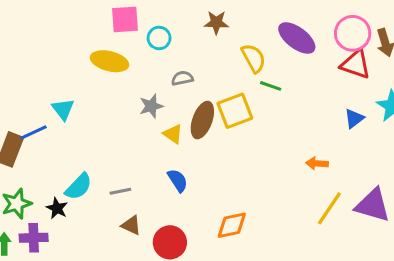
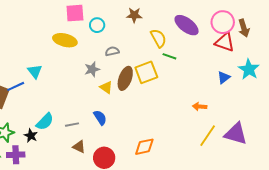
blue semicircle: (178, 180) -> (100, 118), moved

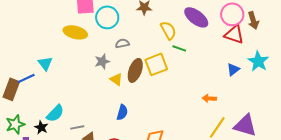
cyan circle: (97, 25) -> (107, 17), size x1.5
blue semicircle: (100, 118) -> (122, 112), moved, turned 49
gray line: (72, 125) -> (77, 127), moved

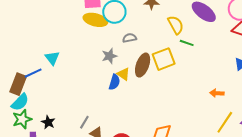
yellow ellipse: (75, 32) -> (95, 20), moved
blue semicircle: (122, 112) -> (114, 82), moved
cyan semicircle: (55, 113) -> (20, 102), moved
gray line: (77, 127) -> (84, 122), turned -48

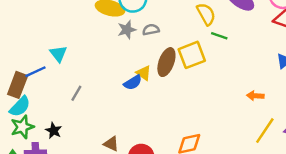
gray star: (109, 56) -> (127, 30), moved
blue semicircle: (114, 82) -> (133, 83), turned 42
gray line: (84, 122) -> (76, 93), moved

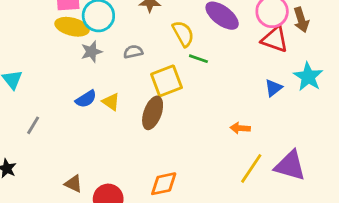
gray semicircle: (151, 30) -> (133, 52), moved
brown ellipse: (166, 62) -> (153, 113), moved
blue semicircle: (133, 83) -> (86, 99), moved

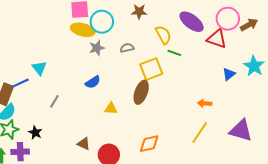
brown arrow: (301, 20) -> (249, 25), turned -102
red triangle: (275, 39) -> (217, 39), moved
yellow triangle: (111, 102) -> (111, 108), moved, turned -32
yellow line: (251, 168) -> (200, 133), moved

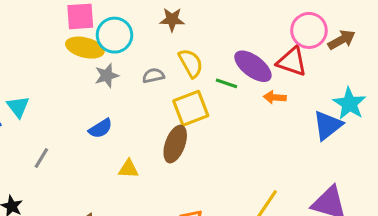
purple ellipse: (192, 22) -> (253, 66), moved
yellow semicircle: (163, 35) -> (191, 63), moved
blue triangle: (229, 74) -> (328, 125), moved, size x1.5
orange arrow: (205, 103) -> (275, 97), moved

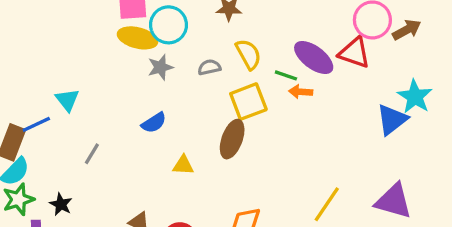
orange arrow: (275, 97) -> (301, 92), moved

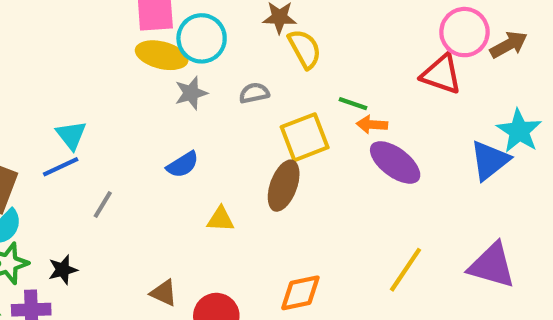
yellow semicircle: (248, 54) -> (305, 49), moved
purple ellipse: (314, 57) -> (395, 162), moved
blue line: (36, 124) -> (61, 167), moved
black star: (61, 204) -> (63, 270), turned 30

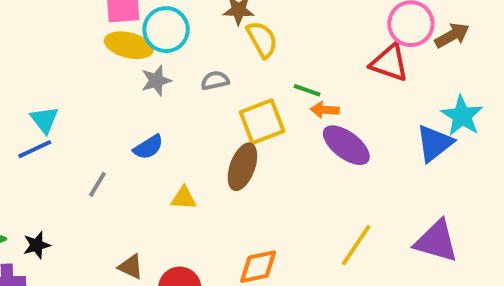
gray line: (103, 205) -> (97, 184), moved

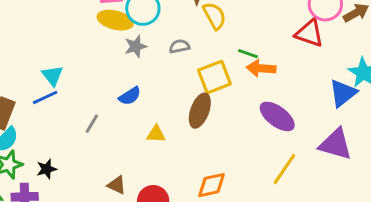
orange arrow: (325, 110) -> (261, 68), size x1.4
purple ellipse: (346, 145) -> (277, 116), moved
purple triangle: (436, 241) -> (336, 144), moved

